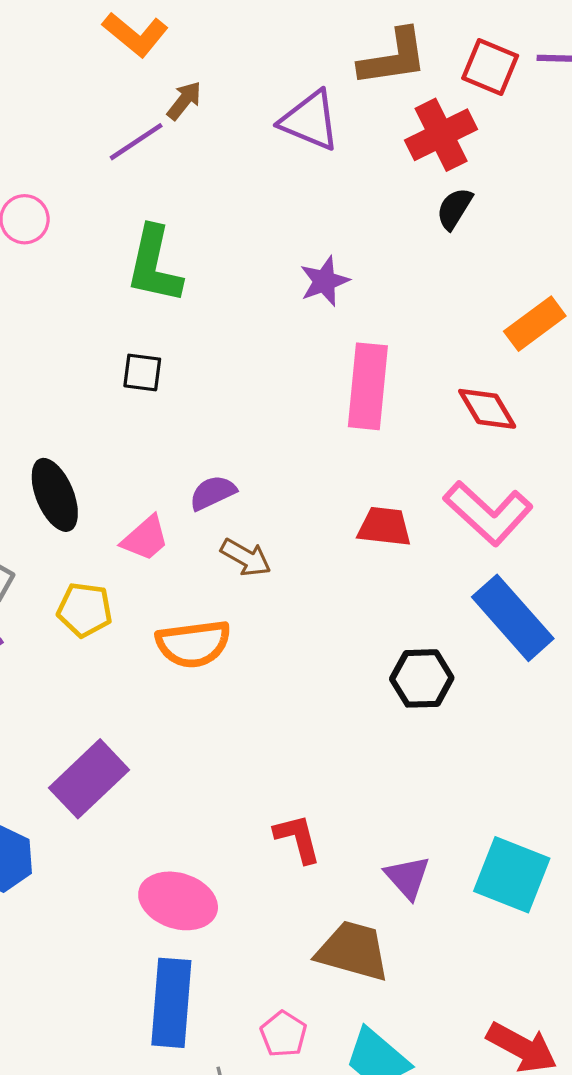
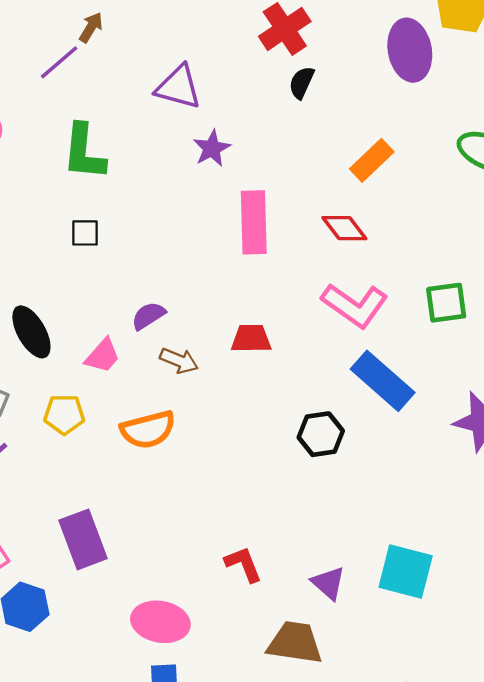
purple triangle: (310, 121) -> (178, 87), moved
red trapezoid: (384, 527) -> (251, 339), moved
purple rectangle: (89, 779) -> (83, 539), turned -60

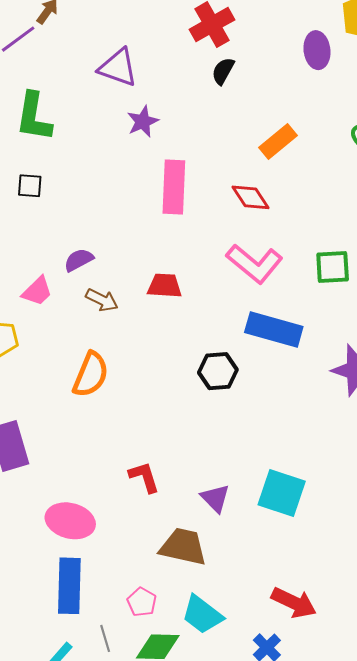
purple ellipse: (410, 50) -> (317, 50), size x0.7
blue rectangle: (383, 381) -> (274, 330), turned -30
orange semicircle: (148, 430) -> (91, 375), moved, turned -57

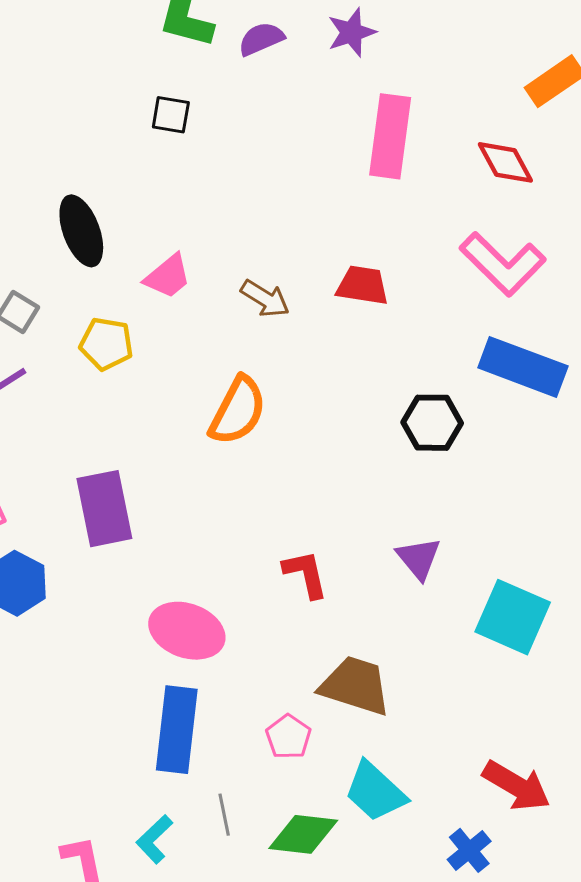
purple semicircle: (79, 260) -> (261, 39), moved
purple triangle: (215, 498) -> (419, 558), moved
pink pentagon: (142, 602) -> (288, 737), moved

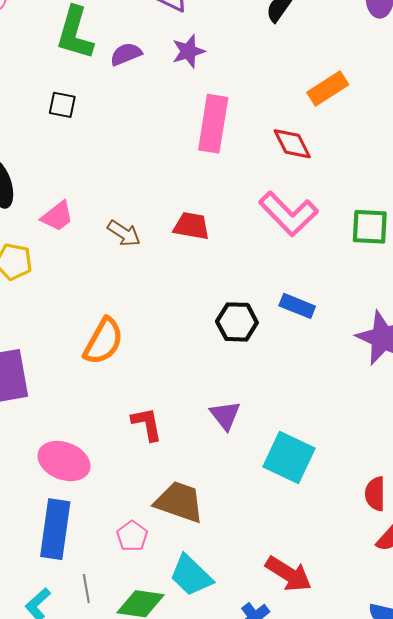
blue rectangle: (523, 367) -> (297, 306), moved, size x0.6
orange semicircle: (238, 411) -> (103, 341), moved

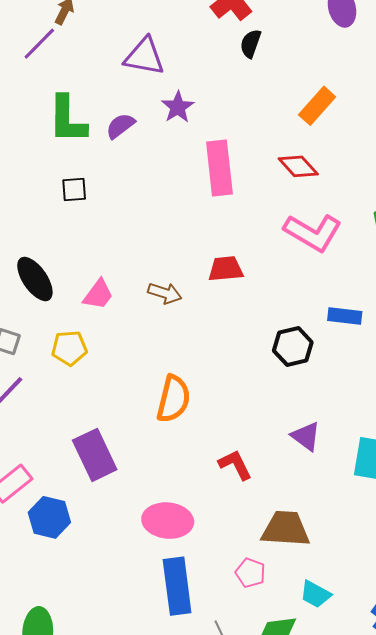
cyan trapezoid: (191, 575) -> (315, 594), size x0.7

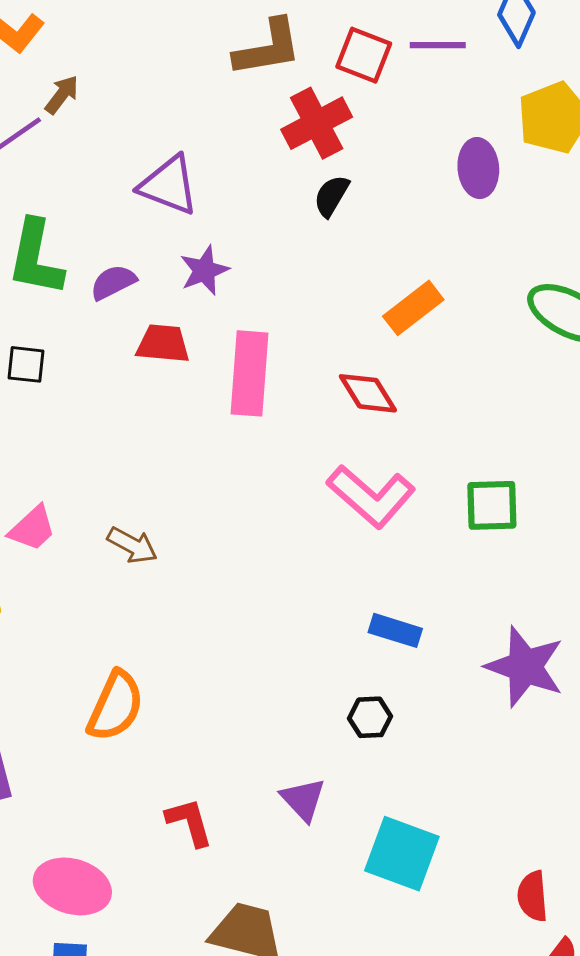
red trapezoid: (226, 269) -> (163, 344), moved
black hexagon: (293, 346) -> (370, 717), moved, size x0.7

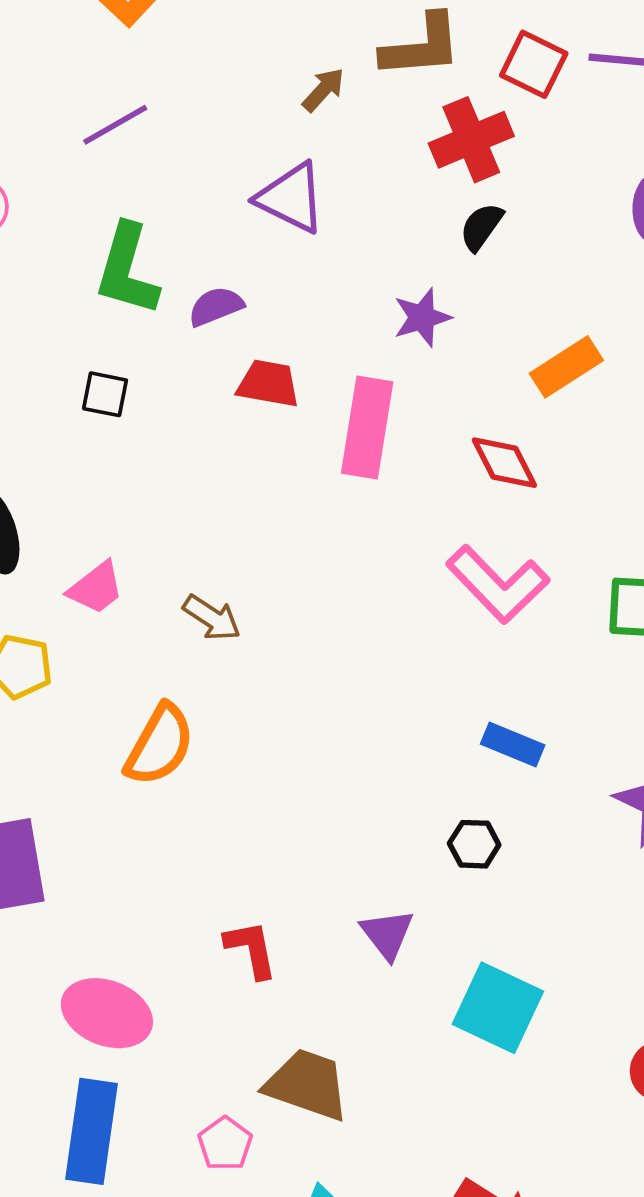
brown arrow: (62, 95) -> (323, 90), moved
purple star: (204, 270) -> (422, 317), moved
orange semicircle: (116, 706) -> (160, 745), moved

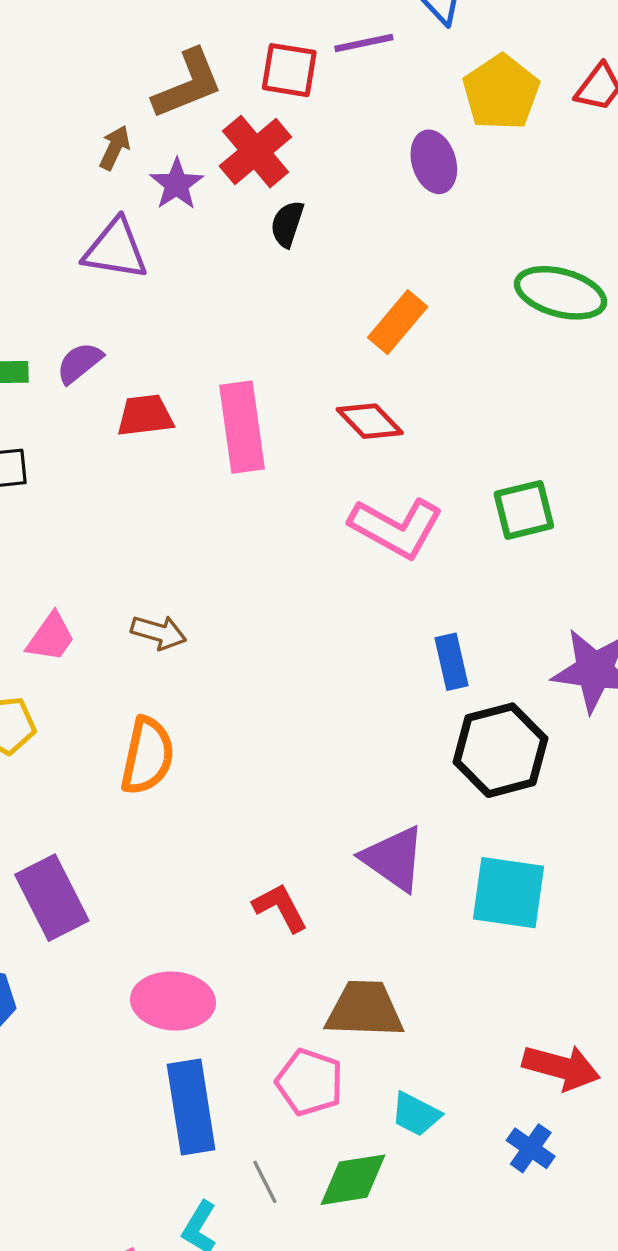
purple star: (422, 317) -> (177, 184), moved
blue rectangle: (513, 745) -> (451, 662), turned 72
black hexagon: (474, 844) -> (500, 750), moved, size x2.0
purple triangle: (387, 934) -> (394, 859), size x1.4
pink pentagon: (225, 1144) -> (309, 1082), size x1.4

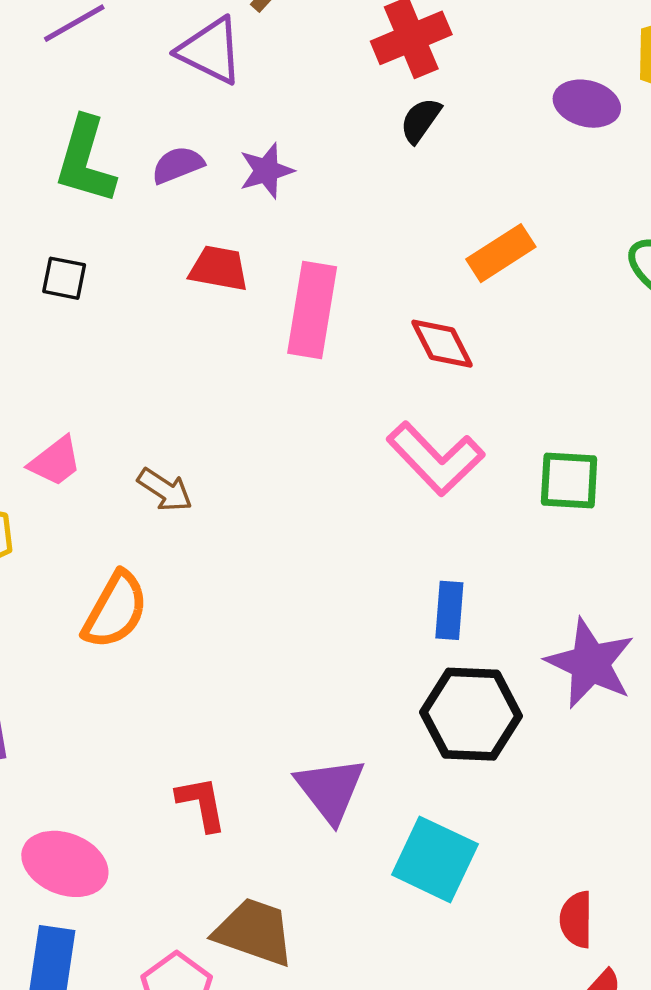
purple ellipse: (434, 162) -> (587, 104), turned -76
purple star: (177, 184) -> (266, 171), moved
purple triangle: (115, 249) -> (210, 51), moved
purple semicircle: (79, 363) -> (178, 165), moved

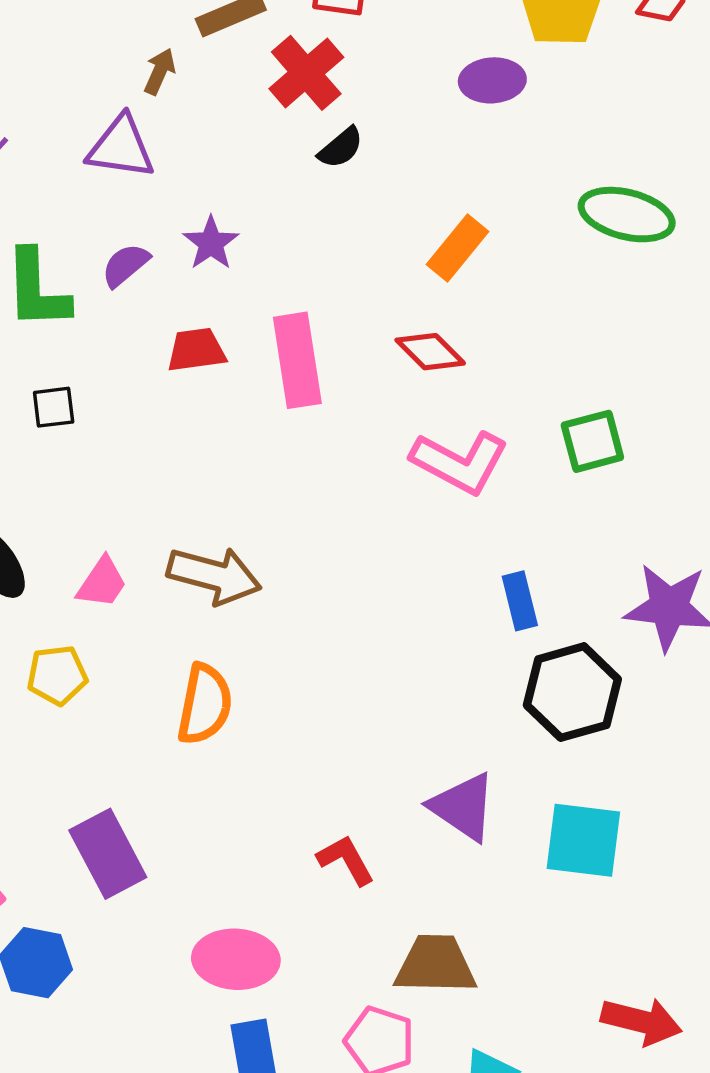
black semicircle: (421, 120) -> (341, 148), turned -147
brown arrow: (165, 490) -> (214, 576), size x1.6

